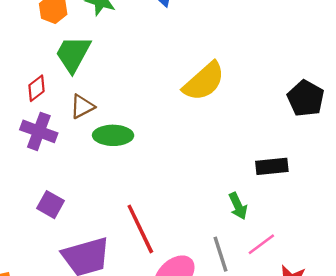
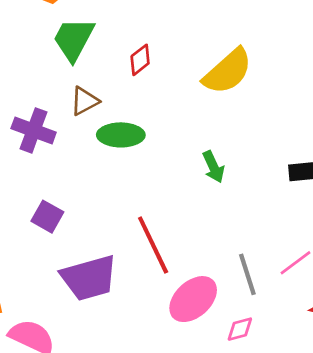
red diamond: (36, 88) -> (140, 60), moved
green arrow: (238, 206) -> (213, 167), moved

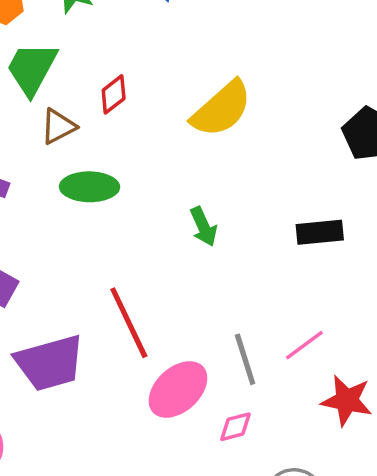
brown triangle: (84, 101) -> (58, 126), moved

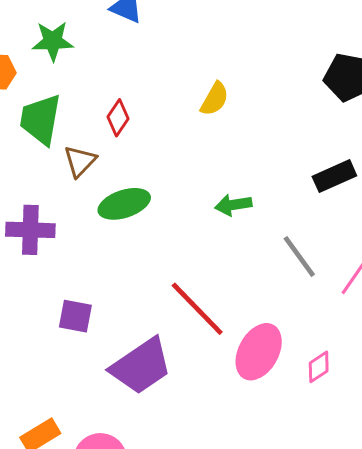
yellow semicircle: (221, 109) -> (215, 99), size x0.6
green arrow: (204, 227) -> (233, 205), turned 124
gray line: (245, 359) -> (299, 256), moved

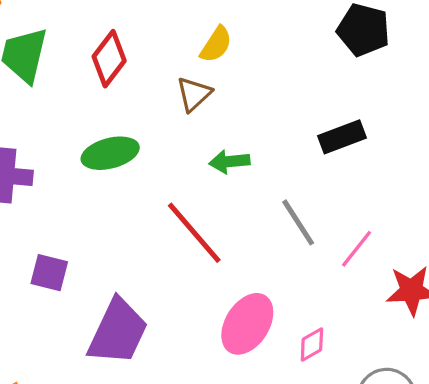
red diamond: (118, 118) -> (109, 59), size x1.4
brown triangle: (80, 161) -> (194, 94), moved
red line: (197, 309) -> (194, 233), moved
purple trapezoid: (141, 366) -> (118, 332), turned -34

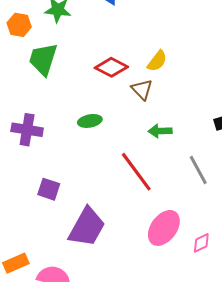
red diamond: (109, 59) -> (111, 67), moved, turned 76
brown triangle: (194, 94) -> (142, 89), turned -35
green ellipse: (110, 153) -> (90, 121), size x0.7

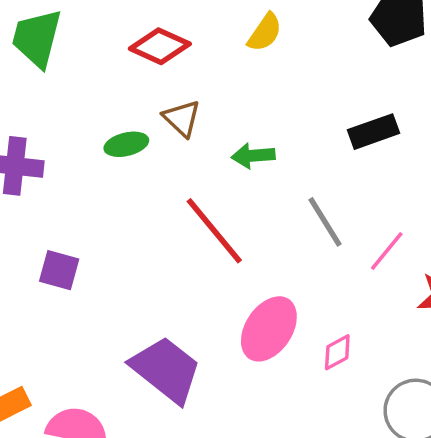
yellow semicircle: (157, 61) -> (265, 32), moved
brown triangle: (142, 89) -> (182, 118), moved
purple trapezoid: (87, 227) -> (166, 370), moved, turned -78

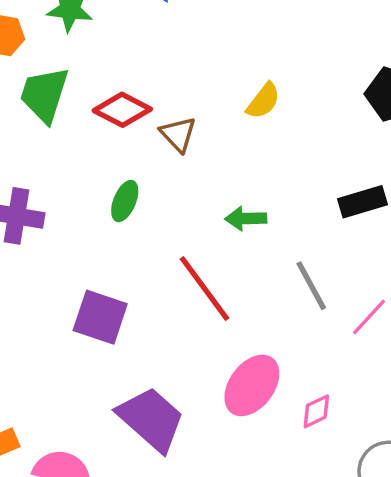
red diamond: (160, 46) -> (122, 110), moved
brown triangle: (182, 118) -> (178, 134), moved
green ellipse: (126, 144) -> (125, 201), turned -57
purple square: (59, 270) -> (100, 317), moved, size x1.4

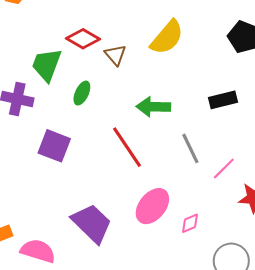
green trapezoid: (44, 95) -> (47, 65), moved
yellow semicircle: (263, 101) -> (167, 37), size x1.6
green arrow: (246, 219) -> (153, 107), size x1.4
purple square: (100, 317) -> (54, 146), moved

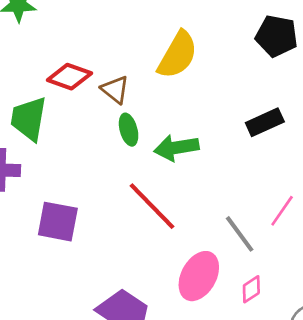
green ellipse: (82, 93) -> (129, 130), moved, turned -30
gray line: (190, 148) -> (240, 234), moved

